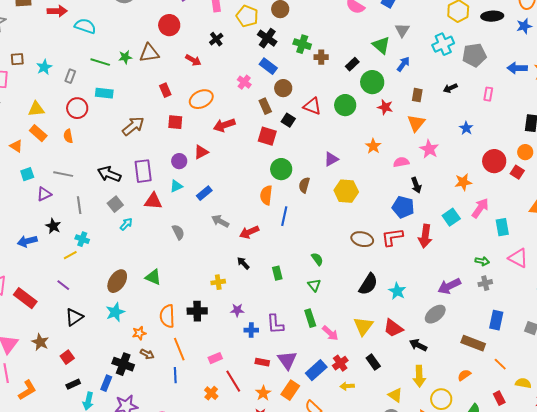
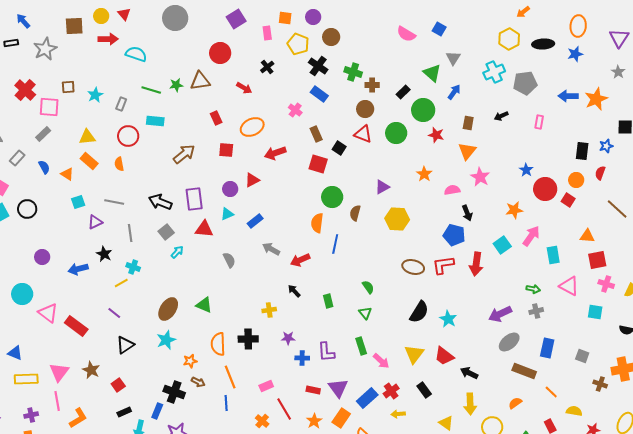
brown circle: (283, 88) -> (365, 109), moved
blue star: (466, 128) -> (526, 170), moved
gray ellipse: (435, 314) -> (509, 342), moved

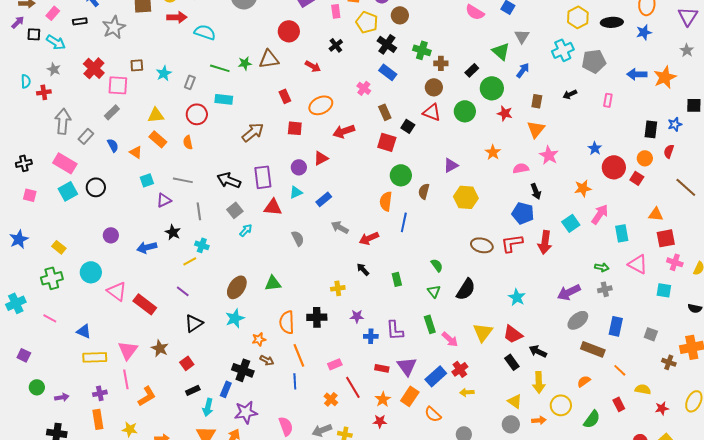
green triangle: (204, 305) -> (273, 283), turned -30
black semicircle: (419, 312) -> (466, 289), moved
black rectangle: (424, 390) -> (512, 362), moved

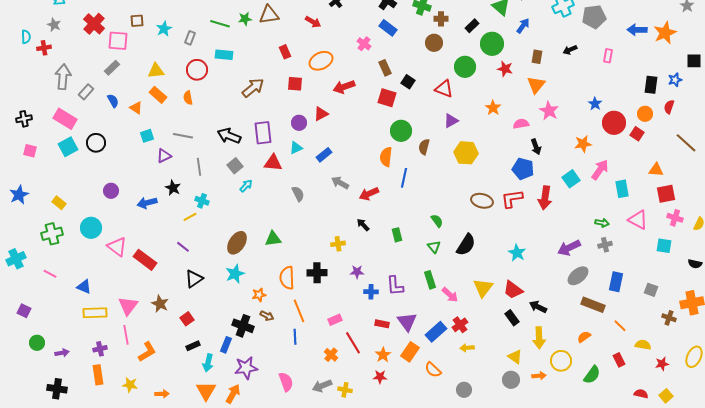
red triangle: (432, 112) -> (444, 89), moved

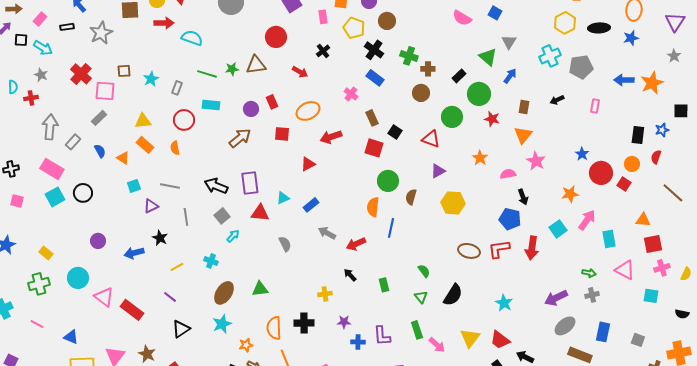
purple circle: (299, 123) -> (251, 109), moved
cyan cross: (202, 201) -> (211, 261), moved
pink cross: (675, 218) -> (662, 268), turned -35

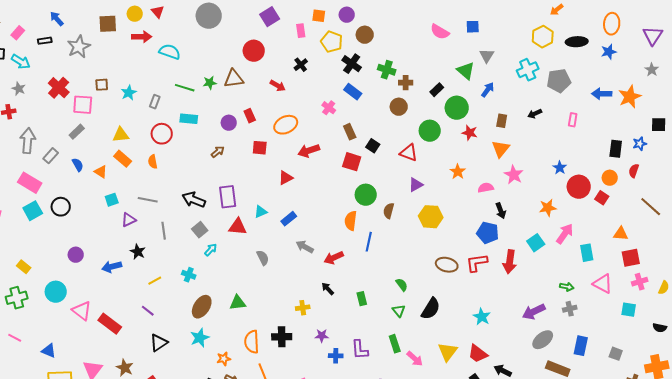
blue square: (495, 13) -> (473, 27), turned -32
brown arrow: (240, 138) -> (218, 152), size x0.6

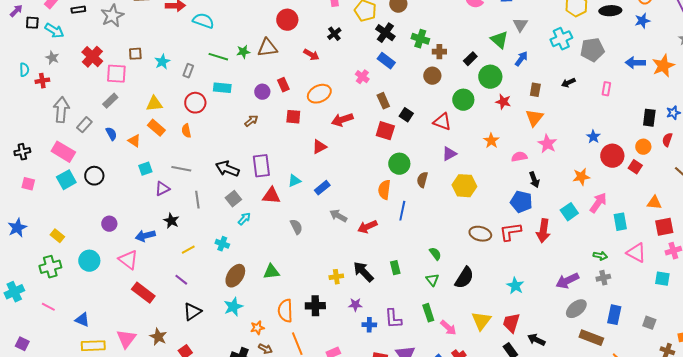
black arrow: (328, 289) -> (363, 272), moved, size x1.6
pink triangle: (82, 311) -> (128, 260), moved
red trapezoid: (478, 354) -> (511, 323), turned 70

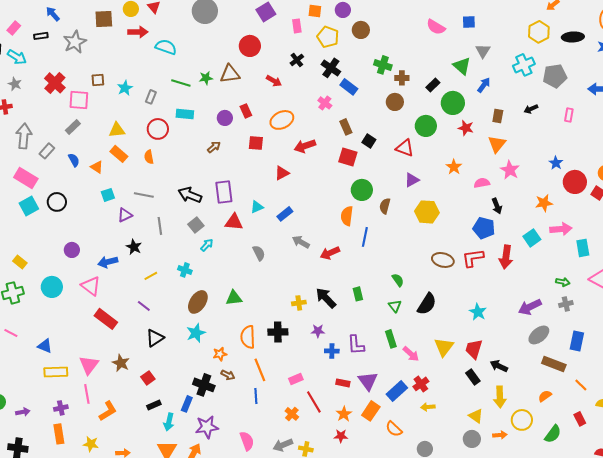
black cross: (385, 33) -> (331, 68), moved
pink arrow: (598, 203) -> (561, 229), turned 50

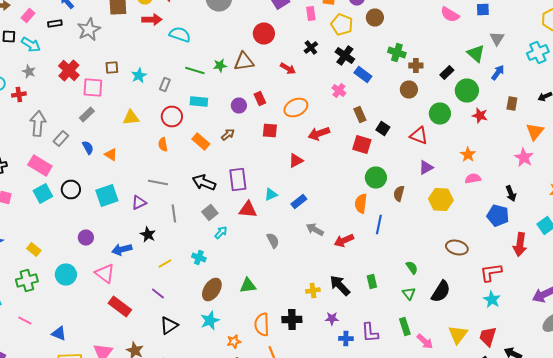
orange triangle: (497, 144) -> (535, 132), moved
orange rectangle: (119, 154) -> (201, 142), moved
pink semicircle: (482, 183) -> (473, 178), moved
cyan square: (108, 195) -> (107, 196), moved, size x1.6
red L-shape: (473, 258) -> (491, 272), moved

